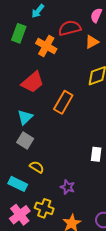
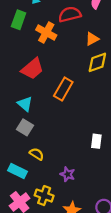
orange triangle: (92, 42) -> (92, 39), moved
cyan triangle: (25, 117) -> (25, 104), turned -35

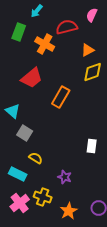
cyan triangle: (25, 104) -> (13, 111), moved

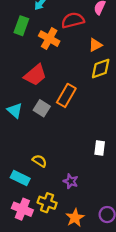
gray square: (25, 133) -> (42, 108), moved
pink cross: (20, 203) -> (22, 209), turned -30

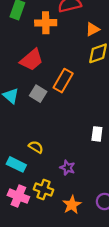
orange cross: (49, 39) -> (46, 23), turned -30

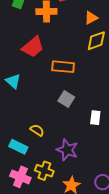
orange rectangle: (63, 81) -> (63, 67), turned 65
gray square: (38, 94) -> (66, 99), moved
purple star: (67, 168) -> (67, 150), size x1.5

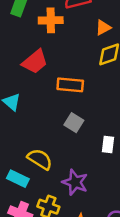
yellow semicircle: (37, 130) -> (40, 159), size x1.5

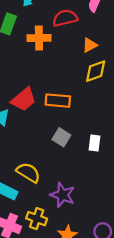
red trapezoid: (35, 62) -> (24, 99), moved
white rectangle: (108, 145) -> (94, 143), moved

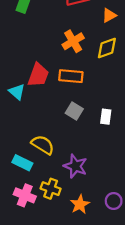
orange cross: (39, 38) -> (73, 41), moved, turned -30
orange triangle: (90, 45) -> (109, 15), moved
red trapezoid: (24, 99) -> (38, 75), turned -30

